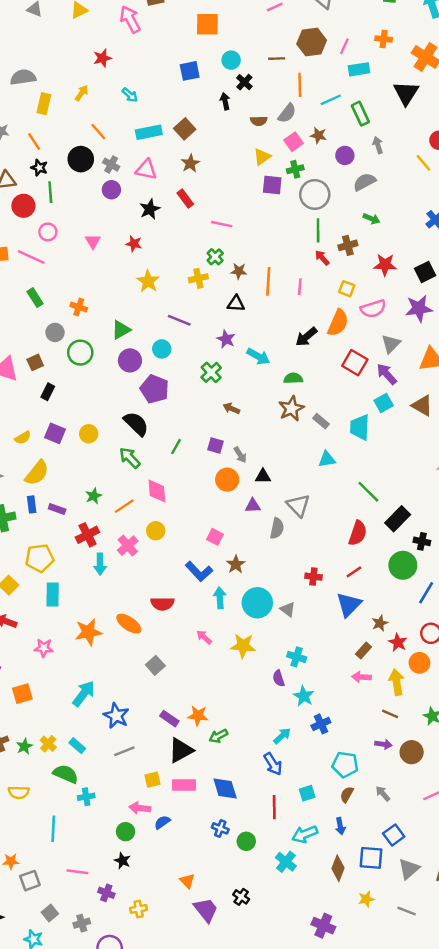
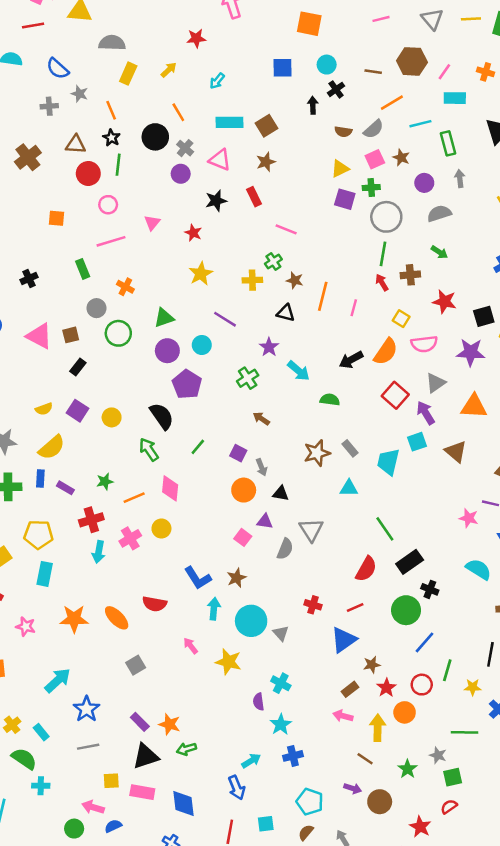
orange line: (300, 85) -> (392, 103), turned 50
cyan arrow: (130, 95) -> (217, 81), turned 77
pink line: (31, 257) -> (111, 241), moved, turned -52
brown star: (291, 409) -> (317, 453), moved
pink square: (215, 537) -> (243, 537), moved

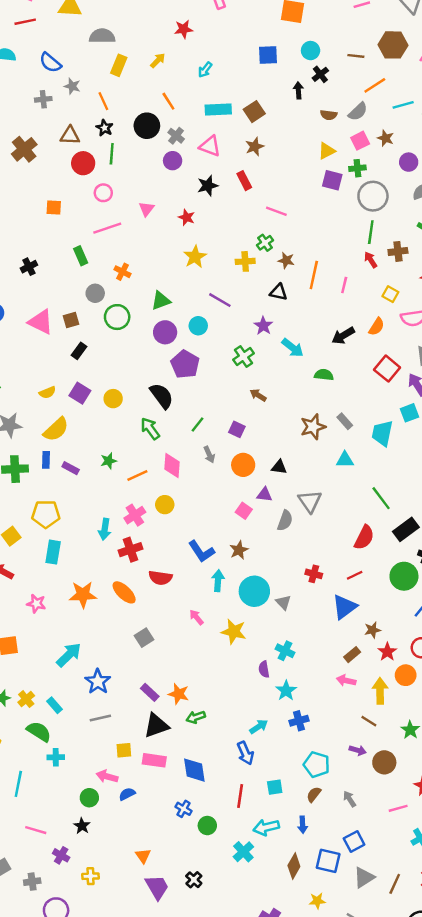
orange semicircle: (386, 352) -> (377, 327), size x0.7
gray arrow: (261, 467) -> (209, 454), moved
red cross: (91, 520) -> (130, 550), moved

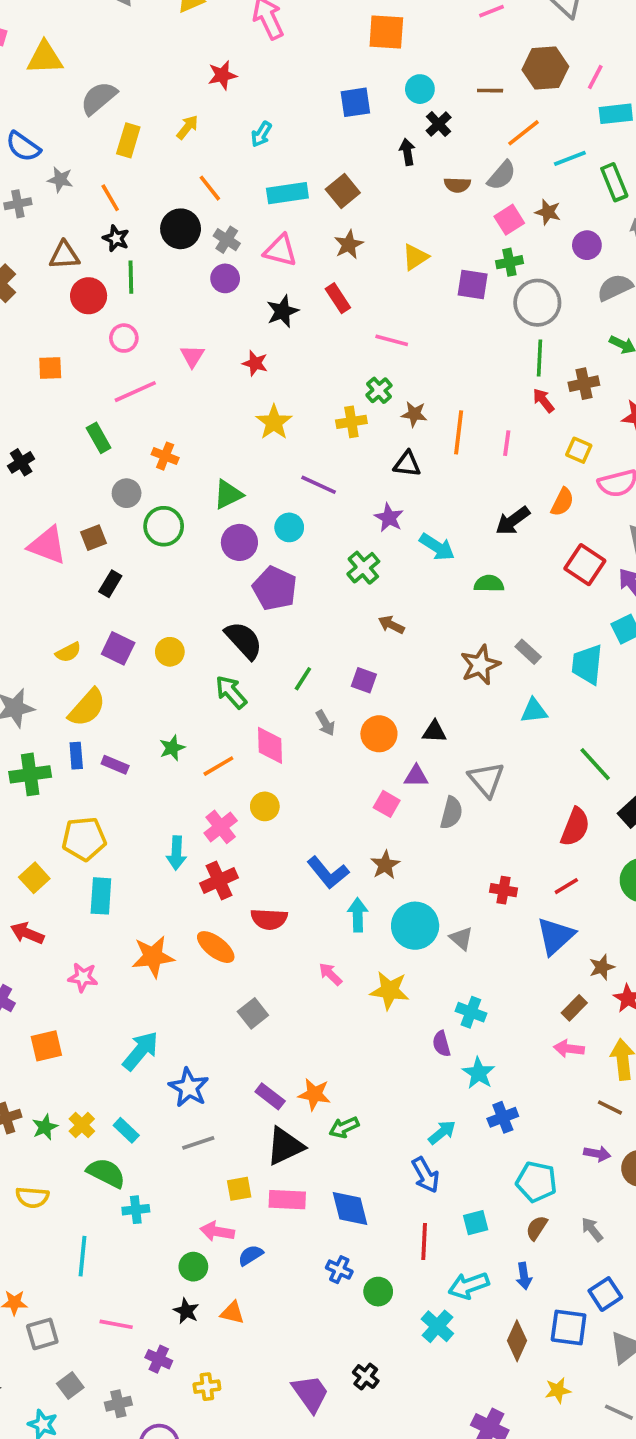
gray semicircle: (102, 36) -> (99, 98), turned -35
yellow triangle: (327, 151) -> (415, 257), moved
orange triangle: (143, 856) -> (232, 1313), moved, turned -35

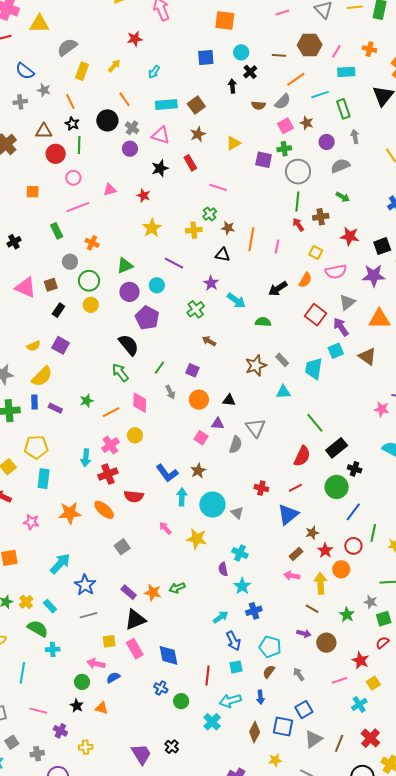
pink triangle: (192, 356) -> (110, 190), turned 40
yellow circle: (170, 652) -> (91, 305), moved
green arrow: (344, 1127) -> (177, 588), moved
blue arrow: (426, 1175) -> (233, 641), moved
pink rectangle: (287, 1200) -> (135, 649), turned 54

